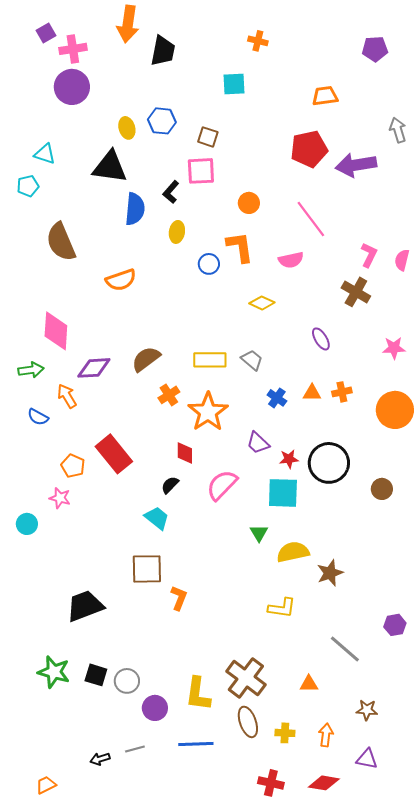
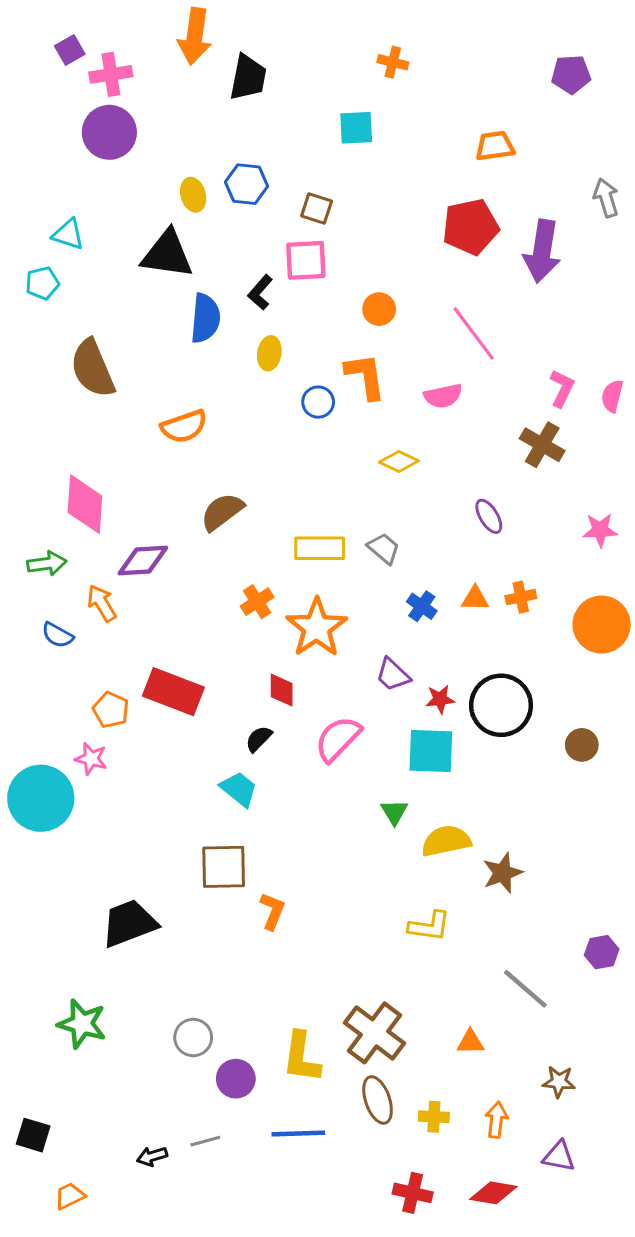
purple arrow: (356, 165) -> (542, 251), turned -72
brown semicircle: (146, 359) -> (222, 512), moved
red rectangle: (114, 454) -> (173, 692), turned -30
cyan circle: (27, 524) -> (41, 798), size x2.0
black square: (96, 675) -> (33, 1135), moved

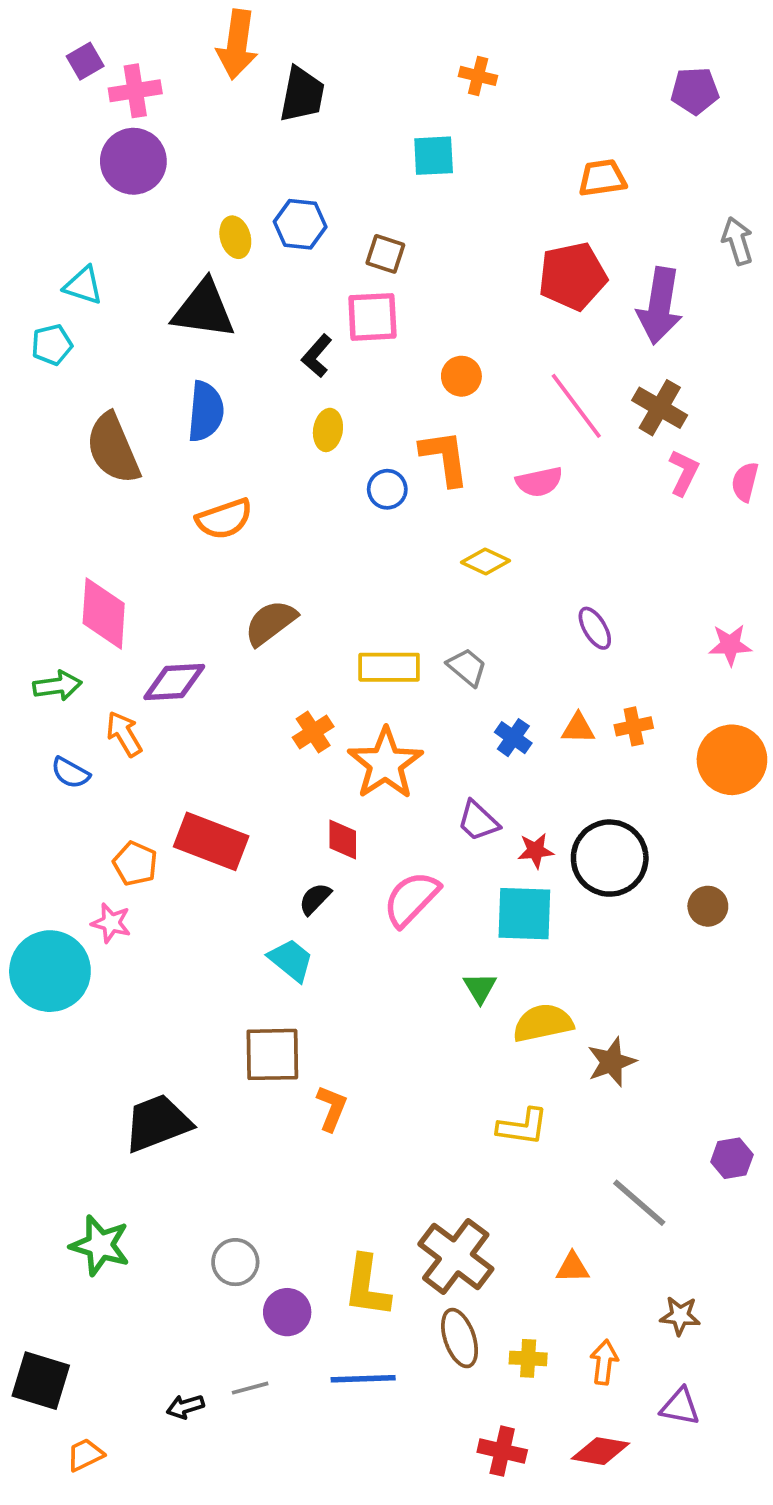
blue semicircle: (205, 318) -> (206, 411), moved
brown cross: (542, 445) -> (660, 408), moved
black square: (33, 1135) -> (41, 1381), size x1.4

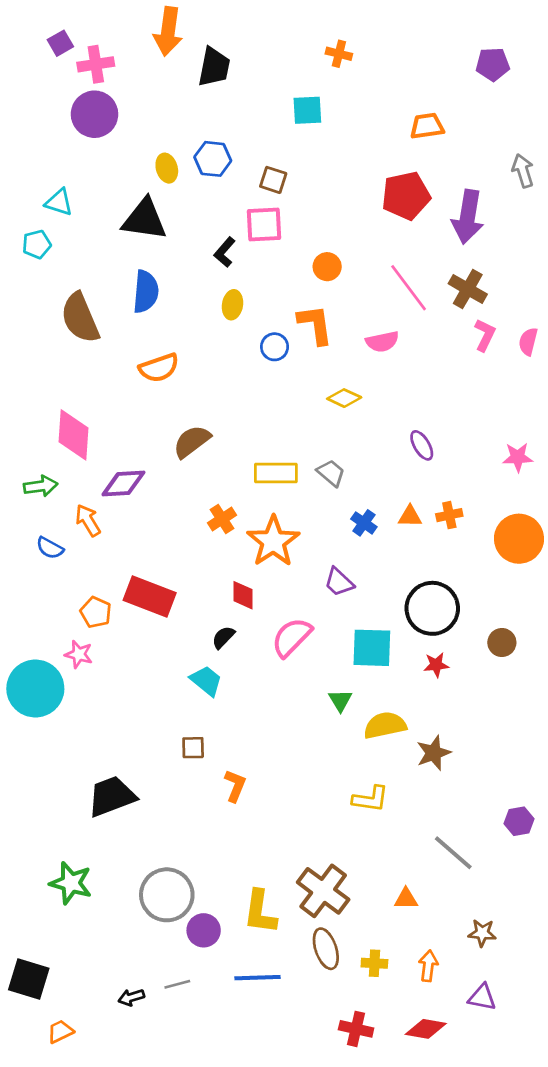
red star: (536, 851) -> (436, 665), moved
brown square: (272, 1054) -> (193, 748), size x0.6
gray circle: (235, 1262) -> (167, 895), size x1.6

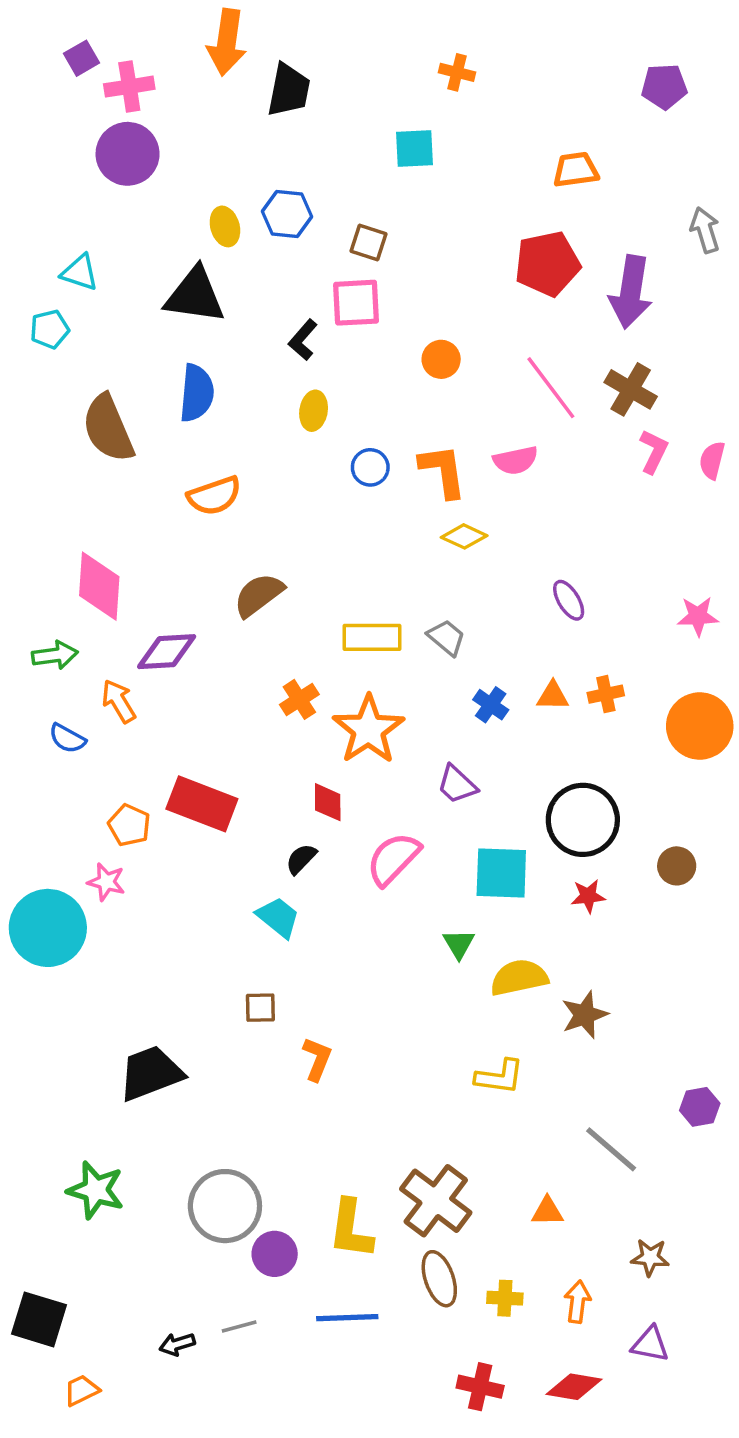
orange L-shape: (315, 324) -> (443, 471), moved

